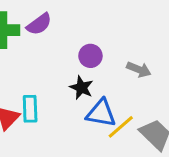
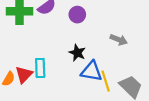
purple circle: (90, 56) -> (77, 15), moved
yellow line: (121, 127) -> (106, 81), turned -66

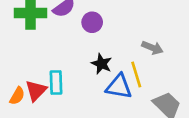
purple circle: (77, 15) -> (92, 22), moved
yellow line: (106, 81) -> (136, 74), moved

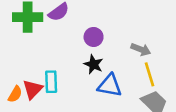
purple circle: (92, 22) -> (94, 37), moved
yellow line: (136, 74) -> (150, 74), moved

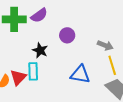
black star: (94, 64) -> (40, 50), moved

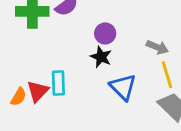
black star: (40, 50) -> (101, 57), moved
blue triangle: (80, 74) -> (123, 87), turned 35

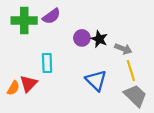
black star: (101, 57) -> (99, 39), moved
cyan rectangle: (58, 83) -> (47, 63), moved

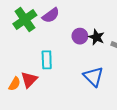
green cross: (24, 21) -> (25, 19), turned -35

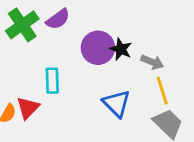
purple circle: (80, 36) -> (98, 48), size x1.5

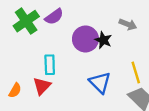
gray arrow: (152, 62) -> (128, 24), moved
red triangle: (28, 108) -> (42, 86), moved

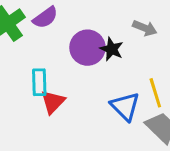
blue triangle: (100, 83) -> (125, 106), moved
red triangle: (42, 86) -> (53, 102), moved

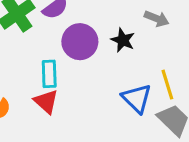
purple circle: (87, 48) -> (80, 42), moved
red triangle: (53, 102) -> (46, 101), moved, turned -32

